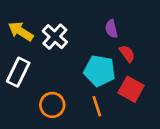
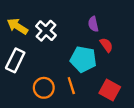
red square: (131, 89) -> (110, 90), moved
orange line: (97, 106) -> (71, 86), moved

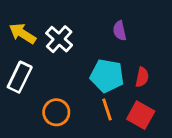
red semicircle: (106, 45) -> (142, 77), moved, turned 48
orange line: (71, 86) -> (107, 109), moved

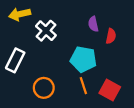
yellow arrow: (23, 34) -> (20, 14), moved, turned -45
red semicircle: (142, 77) -> (111, 36), moved

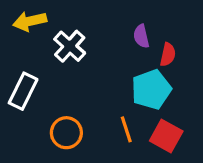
cyan pentagon: (83, 59) -> (151, 89), moved, turned -30

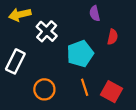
purple semicircle: (141, 36) -> (95, 13), moved
cyan pentagon: (151, 89) -> (80, 54), moved

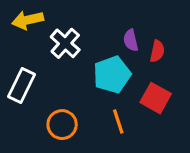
purple semicircle: (95, 13) -> (131, 40), moved
red square: (111, 92) -> (156, 98), moved

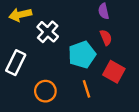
purple semicircle: (131, 40) -> (104, 11), moved
red semicircle: (157, 51) -> (106, 37), moved, turned -35

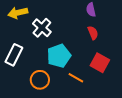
cyan pentagon: (82, 55) -> (59, 56), moved
orange line: (86, 89) -> (76, 78), turned -42

